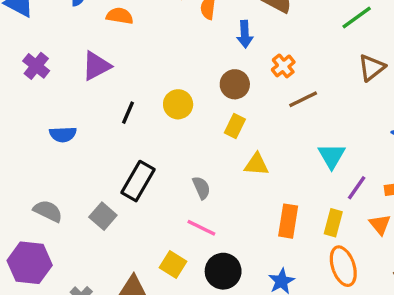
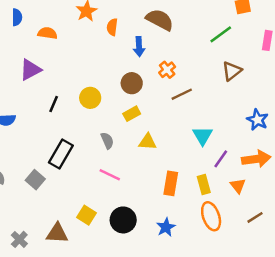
yellow rectangle: (235, 126) -> (132, 114), turned 35
gray semicircle: (201, 188) -> (107, 141), moved
yellow rectangle: (333, 223) -> (204, 185), turned -30
pink line: (201, 228) -> (110, 175), moved

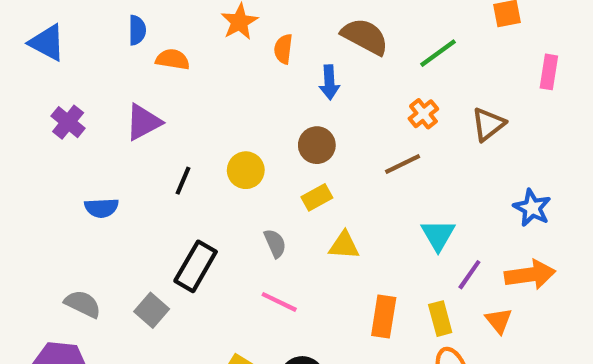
blue semicircle: (17, 17) -> (137, 30), moved
green line: (221, 34) -> (438, 53), moved
orange cross: (167, 70) -> (423, 114), moved

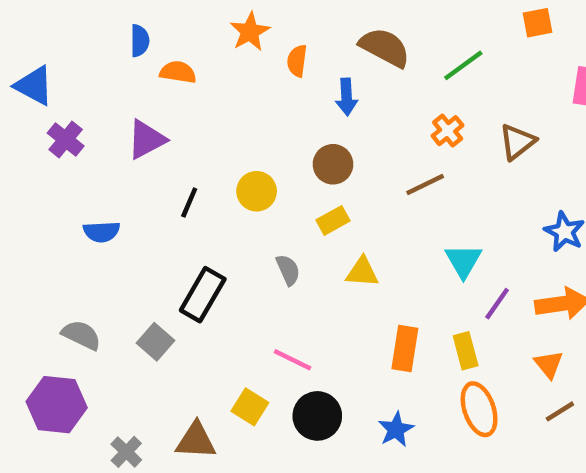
blue triangle: (47, 43) -> (34, 86), moved
pink line: (279, 302) -> (293, 360), moved
orange triangle: (499, 321) -> (549, 364), moved

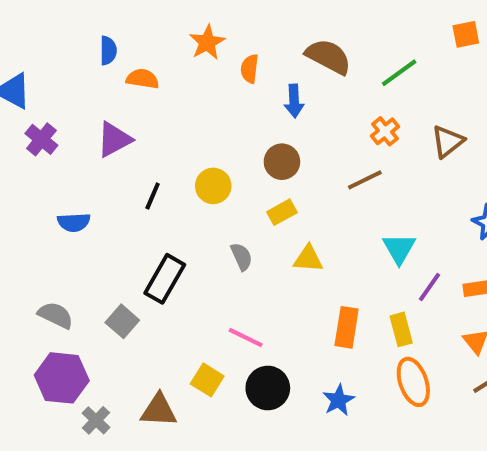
purple hexagon: (57, 405) -> (62, 378), moved

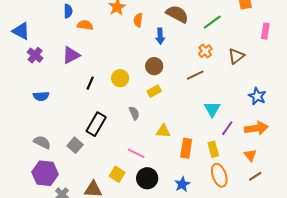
blue semicircle: (74, 222) -> (41, 96), moved
yellow triangle: (308, 259) -> (163, 131), moved

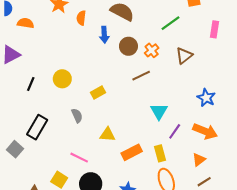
green line: (212, 22) -> (170, 23), moved
brown circle: (154, 66) -> (128, 46), moved
orange arrow: (256, 128) -> (205, 131), turned 30
orange rectangle: (186, 148) -> (132, 152), turned 54
orange triangle: (250, 155) -> (199, 160), turned 32

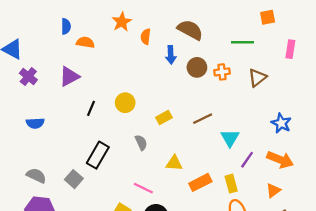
green line: (170, 23) -> (243, 42), turned 36
orange cross: (152, 50) -> (222, 72), turned 32
brown line: (141, 76) -> (203, 119), moved

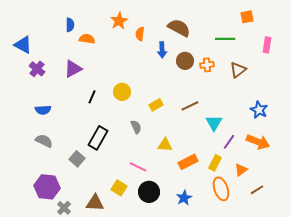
gray semicircle: (36, 176) -> (44, 141), moved
yellow rectangle: (231, 184) -> (215, 163), turned 42
orange triangle: (273, 190) -> (241, 170), moved

